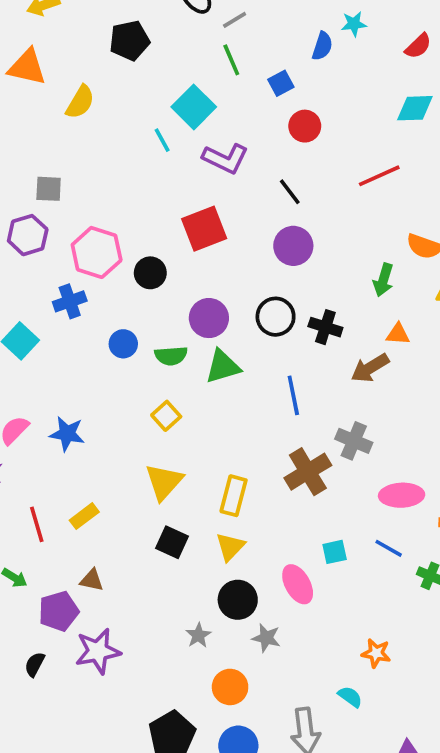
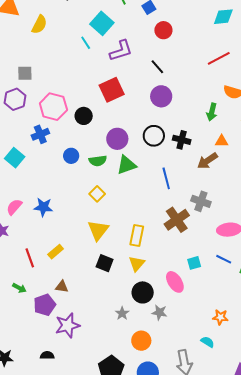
purple L-shape: (225, 158) -> (121, 51), turned -40
red line: (379, 176) -> (219, 58), moved
black semicircle: (35, 664) -> (47, 355), moved, turned 64

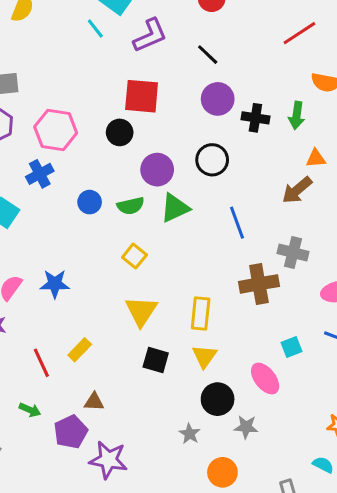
red square: (112, 90) -> (142, 96), turned 35
black circle: (84, 116) -> (120, 132), moved
black cross: (182, 140) -> (255, 118), moved
brown cross: (177, 220) -> (259, 284), turned 30
purple star: (68, 325) -> (108, 460), turned 30

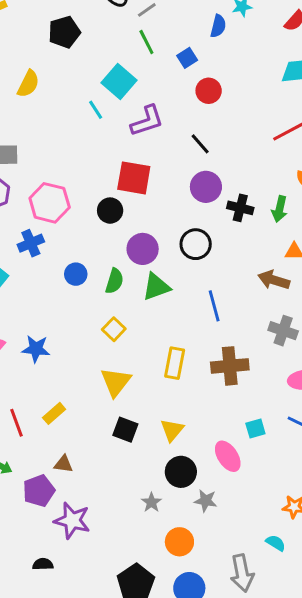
brown arrow: (297, 190) -> (274, 280), turned 52
green semicircle: (131, 206) -> (114, 281), turned -65
gray cross: (293, 252) -> (283, 331), moved
yellow rectangle: (201, 314) -> (175, 363), moved

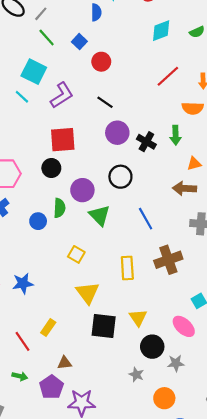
black cross: (240, 208) -> (146, 142), turned 30
green semicircle: (114, 281) -> (59, 208), moved
green triangle: (156, 287) -> (99, 215), turned -40
black square: (125, 430) -> (104, 326), size x1.4

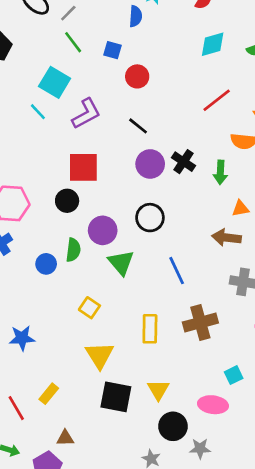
blue square: (79, 42) -> (113, 50), turned -32
black cross: (146, 142) -> (183, 162), moved
pink ellipse: (184, 326) -> (213, 405), turned -40

